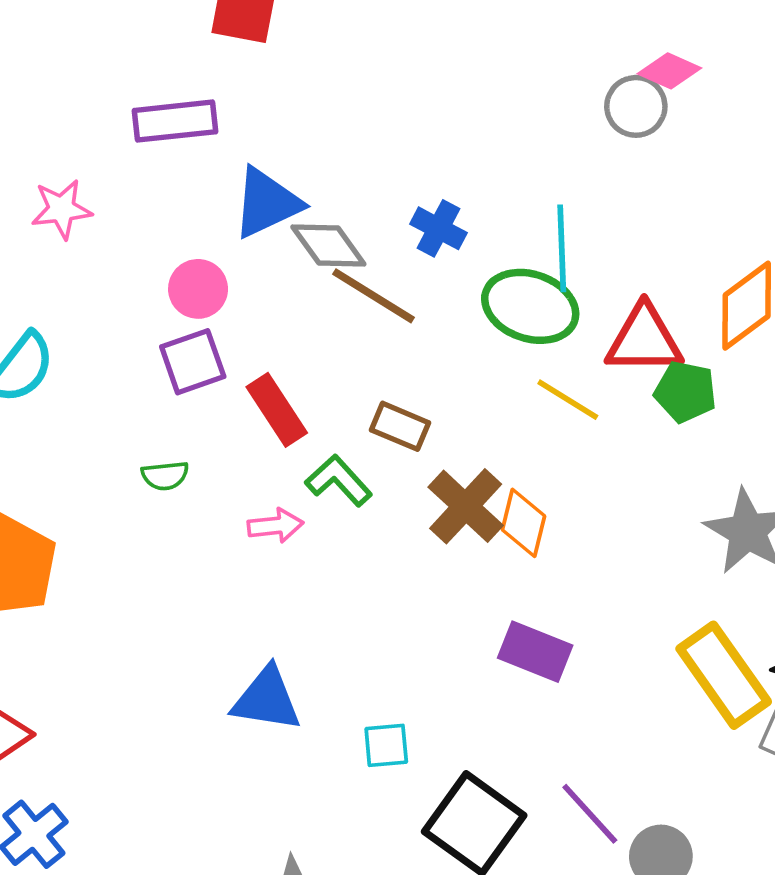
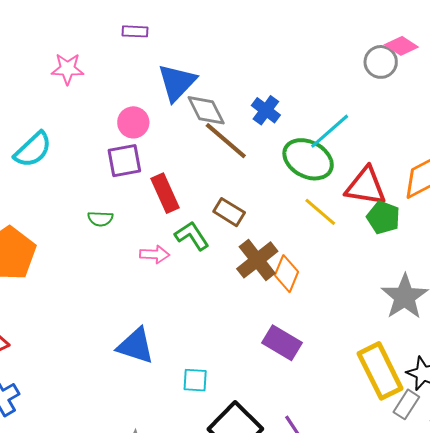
purple rectangle: (175, 121) -> (135, 31), size x0.6
blue triangle: (267, 203) -> (177, 82), turned -30
cyan line: (562, 248) -> (330, 131), turned 42

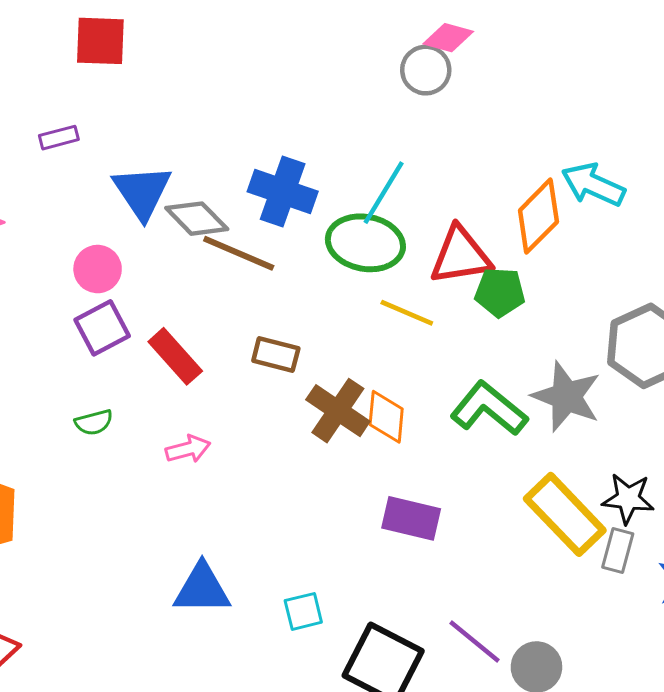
blue cross: (266, 110) -> (283, 191), size x1.5
green L-shape: (192, 236) -> (489, 409), moved, size x1.4

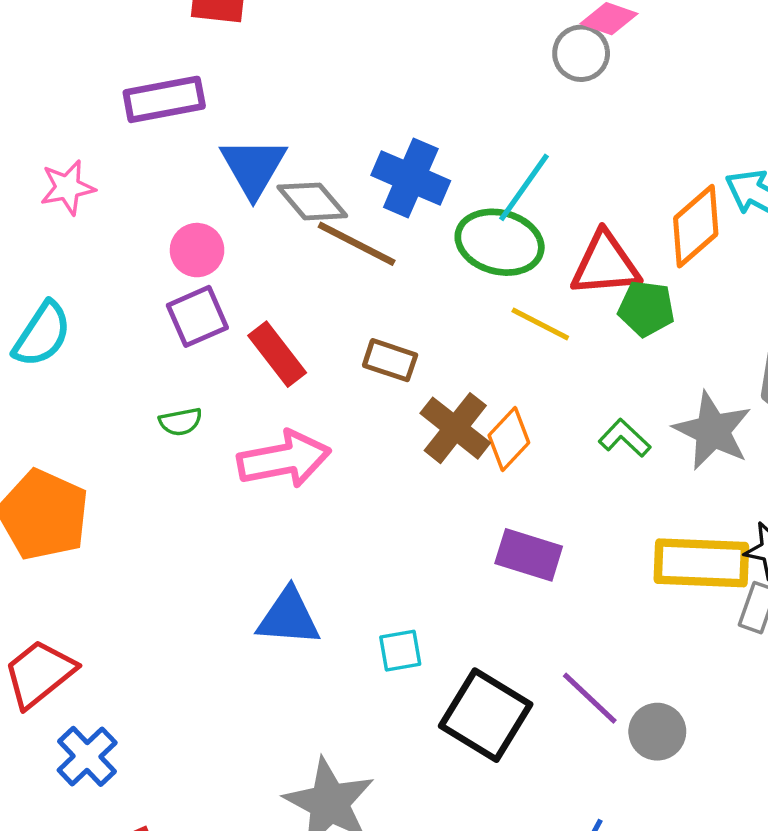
purple rectangle: (59, 138) -> (164, 99), size x1.8
green L-shape: (489, 409) -> (625, 438), size x0.6
orange diamond: (386, 417) -> (509, 439), turned 34
pink arrow: (188, 449) -> (284, 459), size x1.8
yellow rectangle: (565, 514) -> (701, 563), turned -48

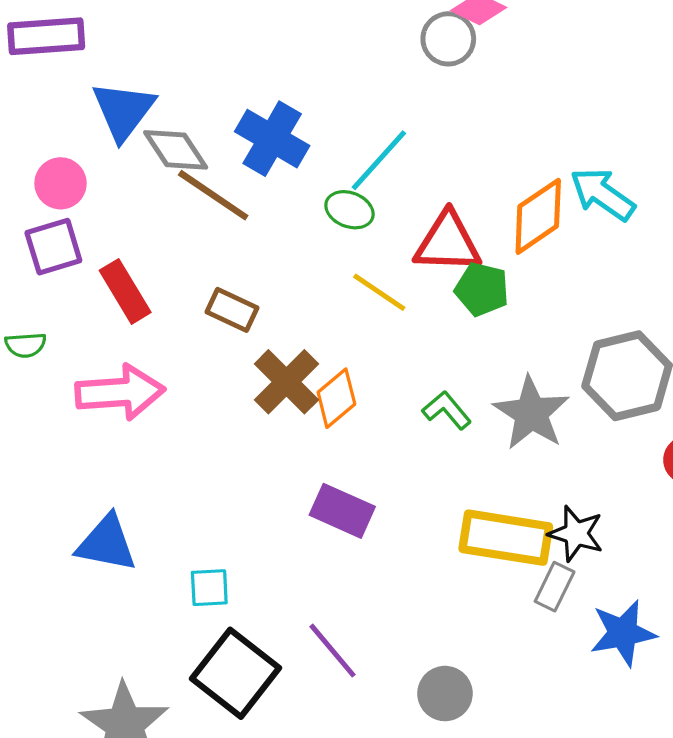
green ellipse: (500, 242) -> (349, 210), size x0.6
purple line: (590, 698) -> (332, 651), moved
black square: (486, 715) -> (236, 673), moved

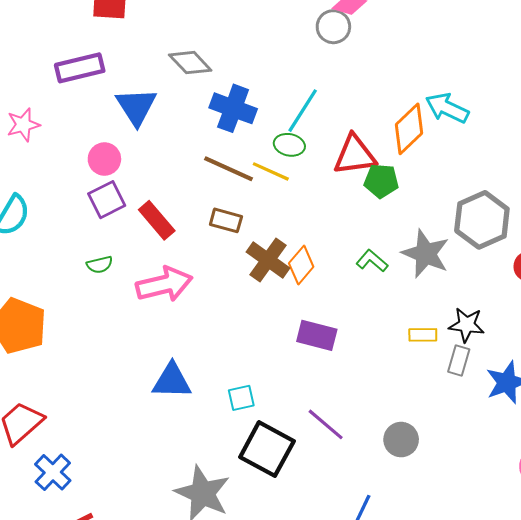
gray diamond: (176, 150) -> (190, 63), moved
brown line: (213, 195) -> (229, 169), moved
yellow line: (379, 292) -> (271, 171), moved
yellow rectangle: (506, 538) -> (423, 335), size x0.5

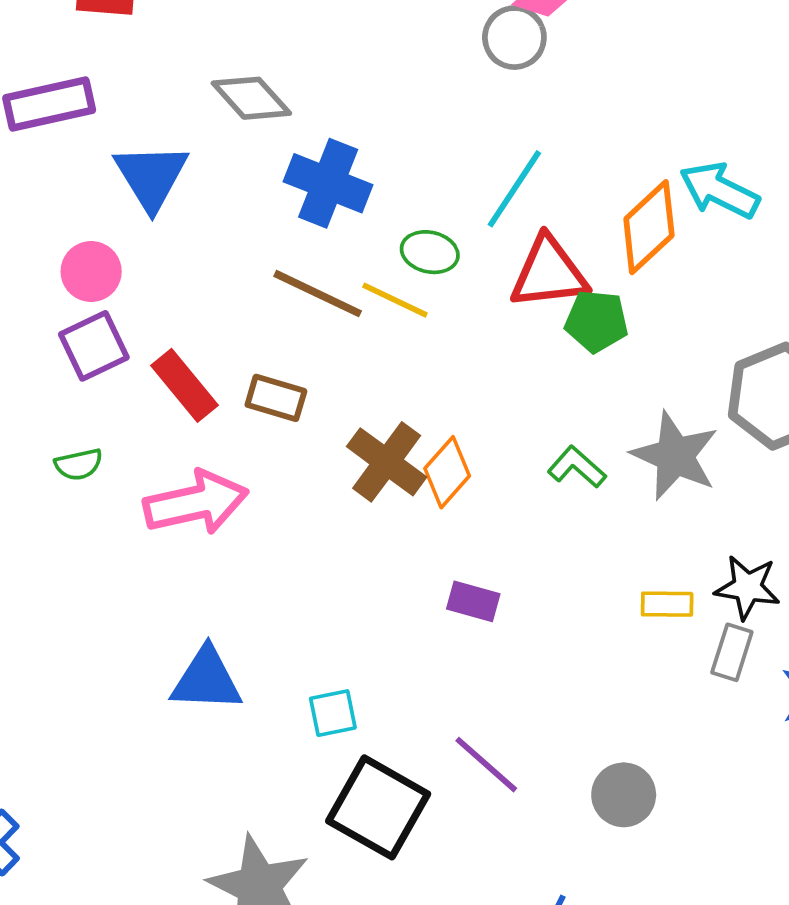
cyan line: (303, 111) -> (514, 189), moved
brown rectangle: (226, 220) -> (276, 398), moved
purple rectangle: (317, 335) -> (473, 601), size x0.7

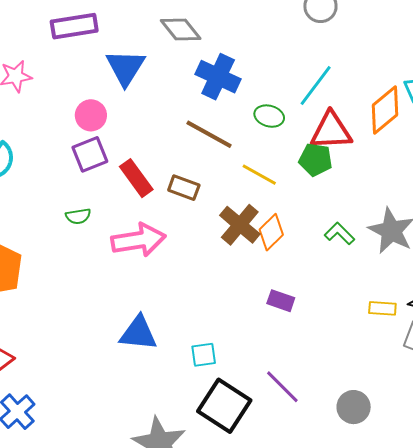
yellow line: (395, 300) -> (259, 175), moved
green pentagon: (597, 321) -> (316, 160), moved

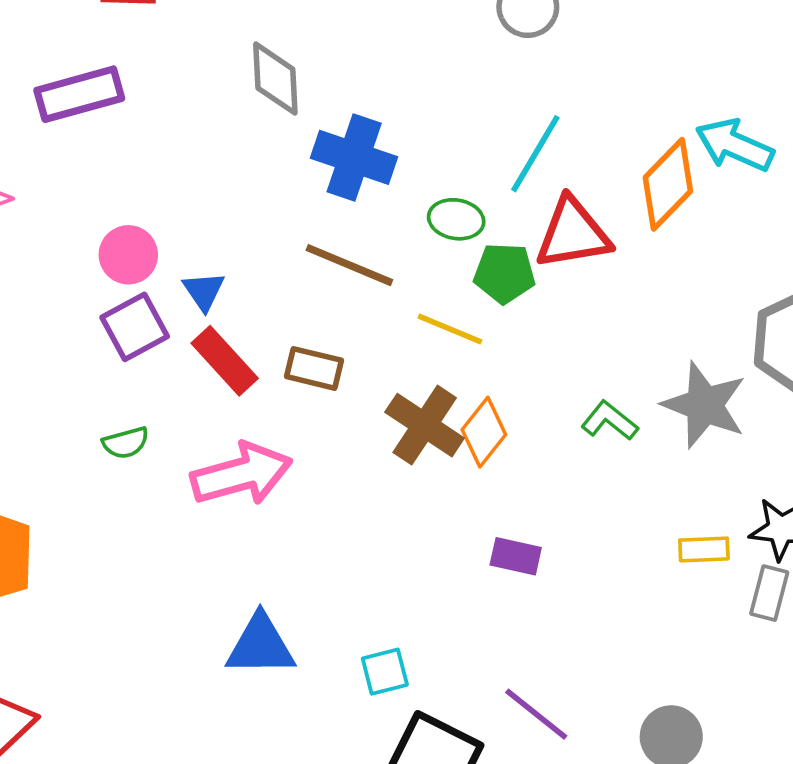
gray diamond: (181, 30) -> (275, 79), turned 42
blue triangle: (125, 67) -> (204, 291), moved, size x0.6
green pentagon: (316, 160) -> (504, 273), moved

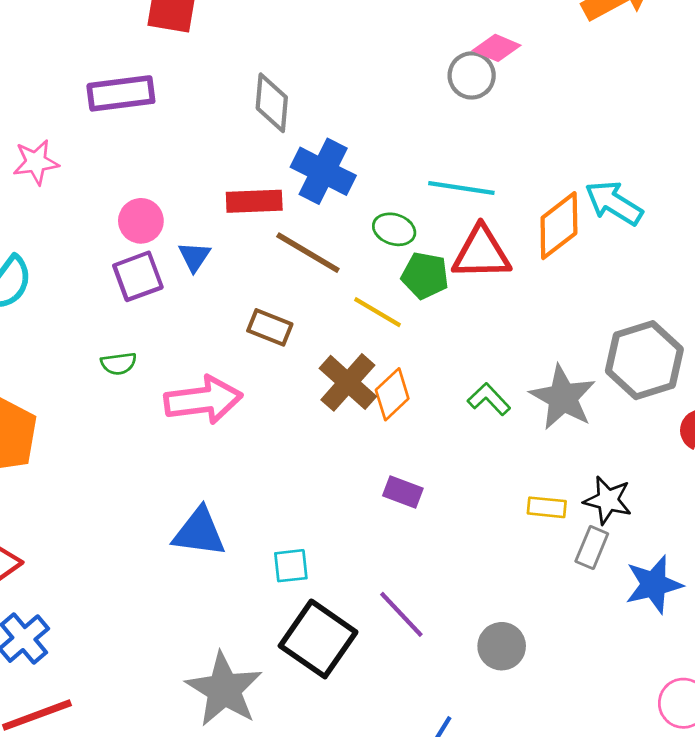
cyan line: (535, 154) -> (461, 188), turned 60
red rectangle: (225, 361) -> (254, 201), moved, turned -58

